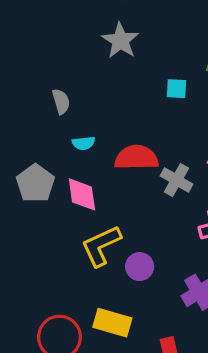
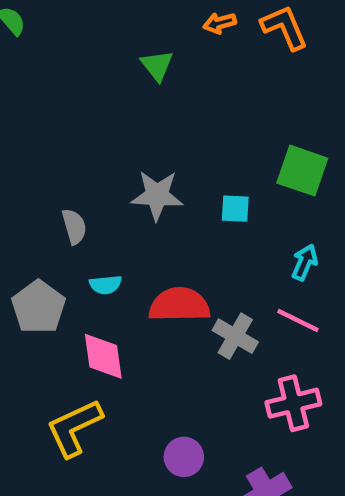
gray star: (120, 41) -> (157, 195), moved, turned -30
gray pentagon: (35, 183) -> (38, 307), moved
yellow L-shape: (101, 246) -> (74, 428), moved

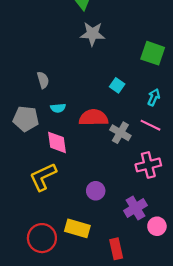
gray star: (157, 195) -> (92, 34), moved
cyan square: (235, 209) -> (117, 85), moved, turned 32
gray pentagon: (38, 307) -> (26, 119), turned -30

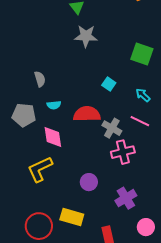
cyan arrow: (154, 97) -> (143, 95), turned -70
pink cross: (148, 165) -> (123, 152), moved
pink circle: (157, 226) -> (146, 227), moved

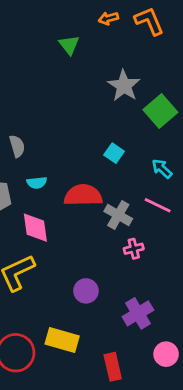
gray star: (86, 36) -> (124, 86), moved, turned 30
green square: (142, 54) -> (160, 111), turned 30
pink cross: (123, 152) -> (134, 249), size x0.6

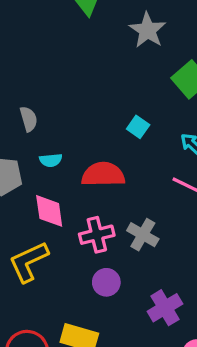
gray star: (124, 86) -> (148, 30), moved
gray cross: (118, 215) -> (143, 235), moved
pink cross: (134, 249) -> (97, 235), moved, size x1.5

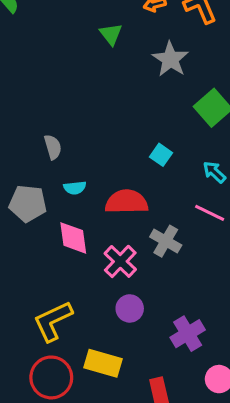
pink cross: (97, 235) -> (120, 261), turned -32
gray cross: (143, 235) -> (166, 241), moved
yellow L-shape: (29, 262) -> (53, 321), moved

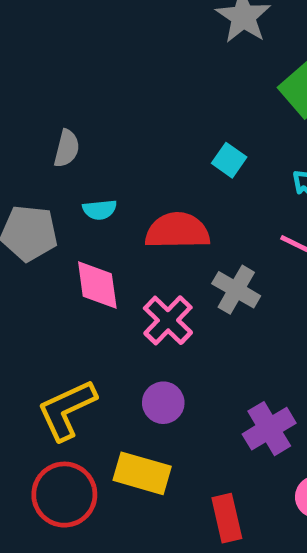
gray semicircle: (53, 147) -> (67, 148), turned 30
purple circle: (130, 308) -> (163, 403), moved

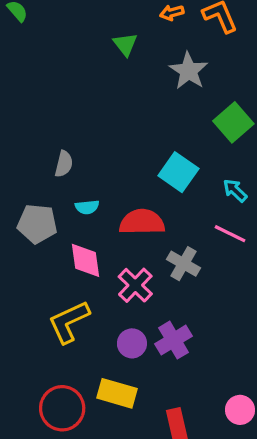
cyan square: (229, 160) -> (178, 172), size x1.6
yellow L-shape: (67, 410) -> (69, 322), moved
purple cross: (269, 429) -> (174, 340), moved

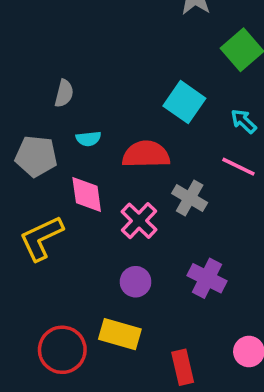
yellow L-shape: (69, 322) -> (41, 238), moved
purple cross: (174, 340) -> (207, 278), moved, turned -32

